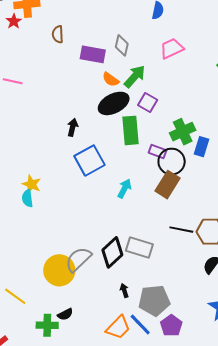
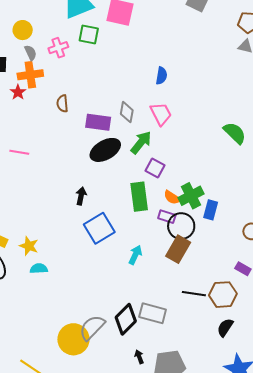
pink trapezoid: (172, 49) -> (161, 114), moved, turned 90
orange semicircle: (111, 79) -> (172, 197), moved
black ellipse: (114, 103) -> (105, 150), moved
yellow star: (31, 184) -> (29, 246), moved
cyan semicircle: (27, 198) -> (39, 269), turned 96

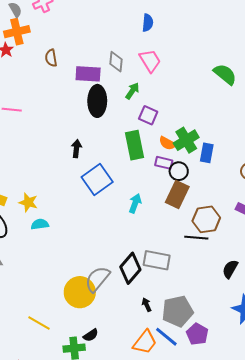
green arrow: (141, 143) -> (132, 91), size x0.7
black ellipse: (105, 150) -> (97, 101), turned -56
black circle: (181, 226) -> (179, 171), size x0.7
brown hexagon: (223, 295) -> (206, 219), moved

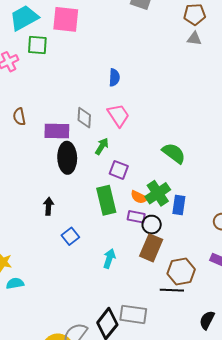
green semicircle: (225, 74) -> (174, 153), moved
blue square: (97, 179) -> (70, 236), size x0.6

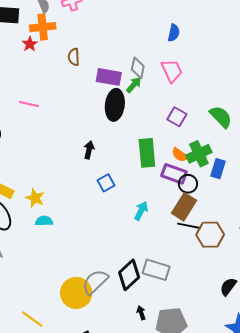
green arrow: (102, 146) -> (134, 85), moved
purple square: (119, 170) -> (177, 117), moved
purple rectangle: (136, 217) -> (174, 174), size x1.4
black line: (172, 290) -> (189, 226), moved

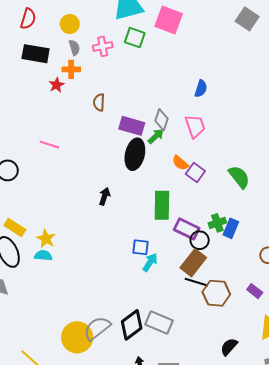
orange cross: (43, 27) -> (71, 69), size x0.7
green cross: (199, 154) -> (217, 223), moved, size x0.7
orange semicircle: (180, 155) -> (180, 163), moved
blue square: (106, 183) -> (141, 247), moved, turned 30
cyan semicircle: (44, 221) -> (43, 255), moved

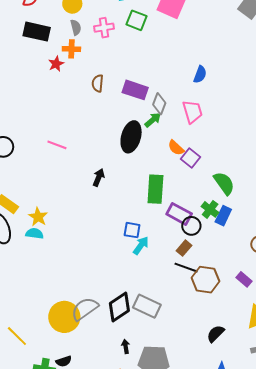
purple rectangle: (132, 126) -> (135, 90), moved
pink line: (49, 145) -> (57, 145), moved
green semicircle: (239, 177) -> (224, 183), moved
green cross: (217, 223) -> (210, 209), turned -36
brown rectangle: (193, 263) -> (184, 248), size x0.6

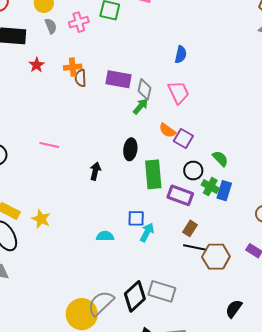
orange cross: (71, 49) -> (73, 67), moved
black ellipse: (131, 137) -> (130, 149), moved, size x0.7
green semicircle: (224, 183) -> (220, 159), size x0.7
black circle: (191, 226) -> (193, 171), moved
cyan semicircle: (34, 234) -> (105, 236), moved

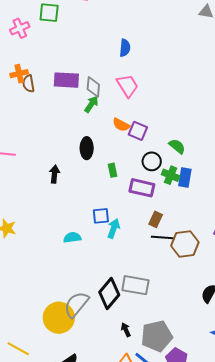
green rectangle: (153, 174) -> (112, 170), size x0.5

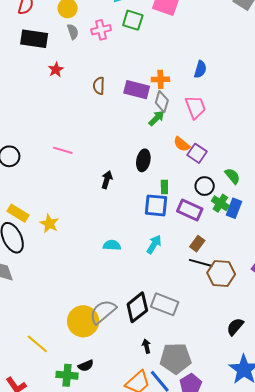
orange cross: (19, 74) -> (160, 79), moved
blue square: (101, 216) -> (156, 205), moved, size x1.4

